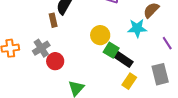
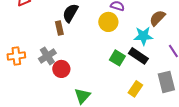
yellow circle: (100, 35) -> (108, 22), moved
black rectangle: (123, 59) -> (138, 56), moved

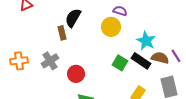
brown semicircle: (157, 18) -> (160, 58), moved, turned 60
cyan star: (143, 36) -> (146, 41), turned 30
red circle: (61, 69) -> (76, 74), moved

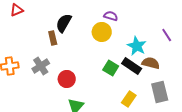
purple line: (176, 56) -> (167, 35), moved

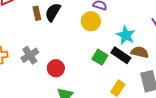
brown rectangle: (53, 38) -> (37, 13), moved

